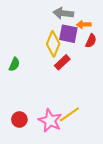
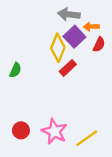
purple square: (68, 34) -> (74, 37), turned 36
yellow line: (69, 114) -> (87, 138), moved

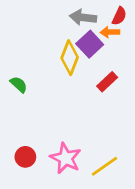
red semicircle: (99, 44) -> (119, 16), moved
red rectangle: (68, 68) -> (107, 82), moved
green semicircle: (15, 70) -> (19, 84), turned -72

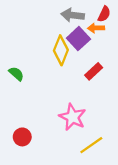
pink star: (66, 158) -> (73, 117), moved

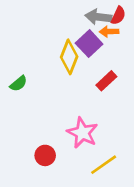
gray arrow: (73, 15) -> (98, 17), moved
green semicircle: (16, 74) -> (19, 84), turned 98
red circle: (22, 137) -> (45, 155), moved

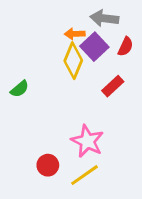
red semicircle: (118, 16) -> (125, 47), moved
orange arrow: (109, 32) -> (75, 34), moved
yellow line: (104, 165) -> (85, 175), moved

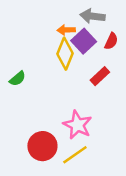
red circle: (48, 165) -> (42, 146), size x1.5

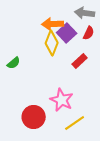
gray arrow: (92, 16) -> (85, 13), moved
orange arrow: (66, 30) -> (53, 24), size x1.5
yellow line: (75, 155) -> (75, 123), moved

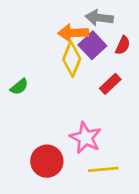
gray arrow: (85, 13) -> (99, 18), moved
yellow line: (75, 123) -> (103, 169), turned 30

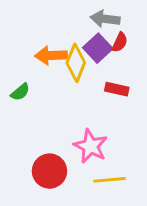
orange arrow: (73, 33) -> (51, 55), moved
red semicircle: (123, 45) -> (120, 42), moved
red rectangle: (110, 84) -> (117, 89), turned 55

